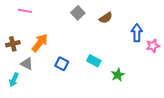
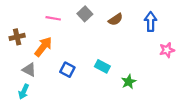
pink line: (25, 11) -> (53, 18), moved
blue arrow: (137, 33) -> (151, 22), moved
brown cross: (13, 44) -> (17, 37), moved
cyan arrow: (14, 80) -> (24, 92), moved

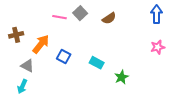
pink line: (53, 18) -> (59, 17), moved
blue arrow: (151, 22) -> (157, 14), moved
blue square: (67, 70) -> (64, 56), moved

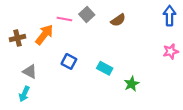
orange arrow: (41, 44) -> (44, 35), moved

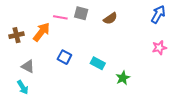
gray square: (87, 15) -> (81, 13), turned -32
blue arrow: (170, 16) -> (158, 14), turned 30
cyan arrow: (24, 94) -> (23, 87), turned -56

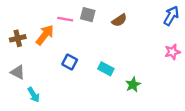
gray triangle: (28, 66) -> (18, 72), moved
cyan arrow: (23, 87) -> (34, 95), moved

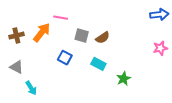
gray square: (88, 15) -> (82, 36), moved
blue arrow: (171, 16) -> (159, 15), turned 54
brown semicircle: (119, 20) -> (103, 38), moved

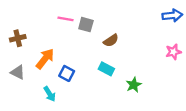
orange arrow: (42, 32) -> (45, 59), moved
gray square: (82, 36) -> (86, 25), moved
blue square: (65, 58) -> (67, 73), moved
cyan arrow: (31, 88) -> (50, 94), moved

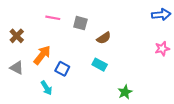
pink line: (65, 19) -> (53, 18), moved
brown cross: (18, 38) -> (17, 36), turned -32
green star: (134, 85) -> (125, 92), moved

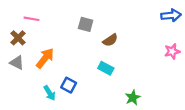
pink line: (53, 18) -> (32, 19), moved
gray triangle: (17, 68) -> (17, 63), moved
blue square: (62, 69) -> (69, 85), moved

